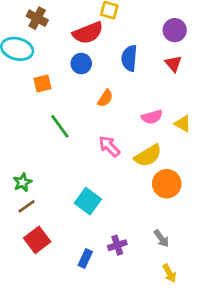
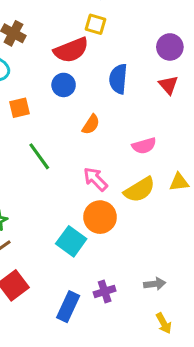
yellow triangle: (183, 124) -> (179, 182), moved, turned -36
orange circle: (167, 184) -> (100, 217), moved
gray arrow: (161, 238) -> (155, 284), turned -60
blue rectangle: (85, 258) -> (68, 307), size x1.4

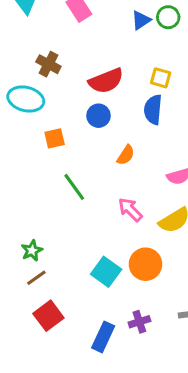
yellow square: (95, 24) -> (161, 78), moved
orange circle: (100, 217) -> (145, 264), moved

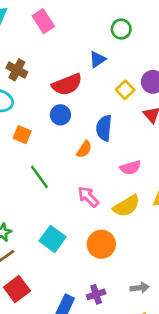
blue triangle: (141, 20) -> (97, 59), moved
yellow square: (161, 78) -> (125, 90), moved, turned 30
blue semicircle: (153, 110) -> (104, 128), moved
orange square: (55, 138) -> (22, 135), turned 36
cyan square: (106, 272) -> (53, 239), moved

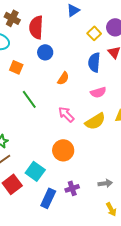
red semicircle: (67, 84) -> (36, 27), moved, turned 115
blue semicircle: (104, 128) -> (94, 62), moved
cyan square: (53, 239) -> (35, 171), moved
orange circle: (101, 244) -> (63, 150), moved

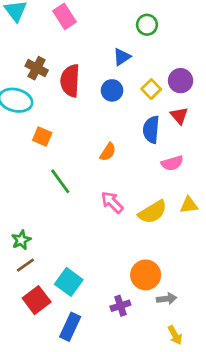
blue circle: (45, 52) -> (112, 90), moved
pink semicircle: (98, 92) -> (172, 163), moved
orange circle: (63, 150) -> (146, 275), moved
blue rectangle: (48, 198) -> (70, 327), moved

